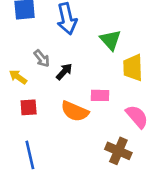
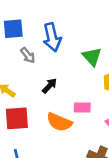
gray arrow: (42, 58) -> (28, 55), moved
red square: (29, 107) -> (17, 118), size x1.5

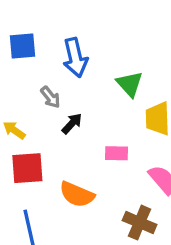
gray arrow: (28, 55) -> (50, 97), moved
orange semicircle: (59, 122) -> (77, 194), moved

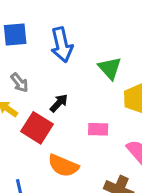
gray arrow: (50, 97) -> (19, 83), moved
red square: (27, 168) -> (37, 128), moved, turned 36

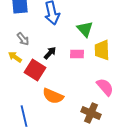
pink rectangle: (98, 129) -> (77, 54), moved

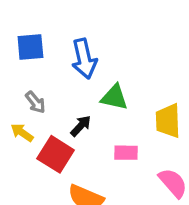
green triangle: (85, 29) -> (114, 97), moved, turned -36
pink rectangle: (77, 54) -> (126, 153), moved

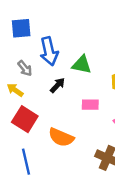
blue arrow: (84, 59) -> (49, 51), moved
red square: (56, 154) -> (25, 119), moved

